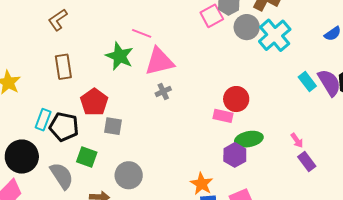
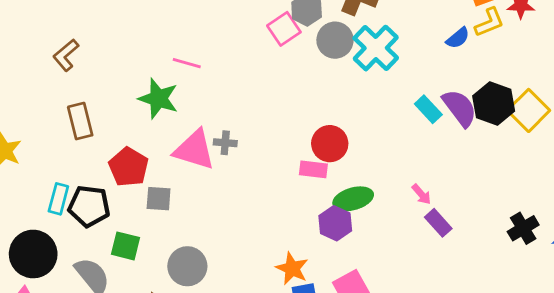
pink triangle: (159, 61) -> (194, 150), moved, turned 36
gray cross: (163, 91) -> (225, 143), turned 35

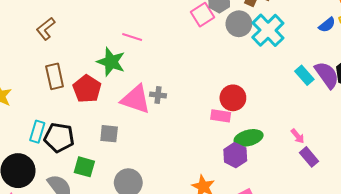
red pentagon: (129, 167) -> (87, 89), moved

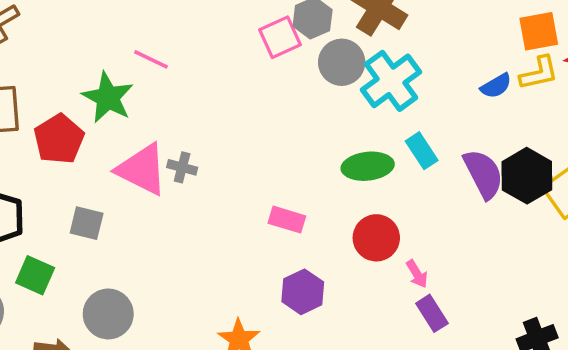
cyan rectangle: (304, 75) -> (422, 151), moved
red circle: (233, 98) -> (376, 238), moved
green ellipse: (249, 138) -> (368, 166), moved

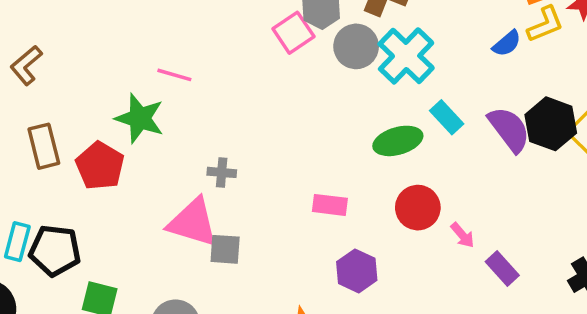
pink triangle: (142, 169) -> (193, 222), moved
gray square: (87, 223) -> (225, 249), moved
purple rectangle: (432, 313) -> (502, 268), moved

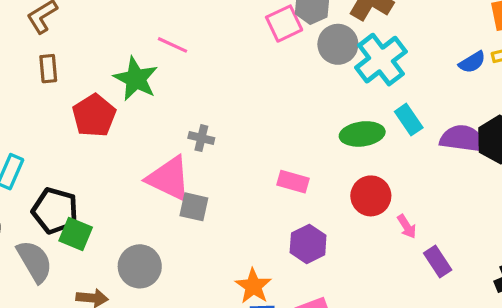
purple semicircle: (509, 129) -> (463, 139), turned -54
brown rectangle: (44, 146) -> (48, 69), moved, size x0.7
black pentagon: (55, 250) -> (55, 211), moved

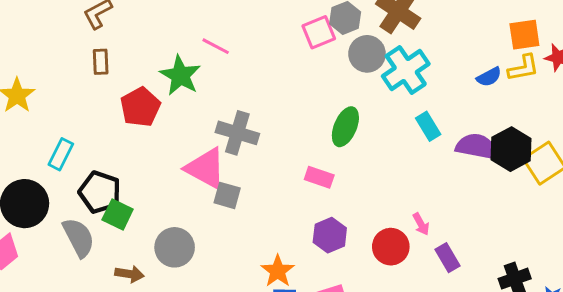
green ellipse: (362, 134) -> (345, 127), moved, turned -63
gray cross: (201, 138) -> (237, 133), size x1.8
red circle: (371, 196) -> (391, 247), moved

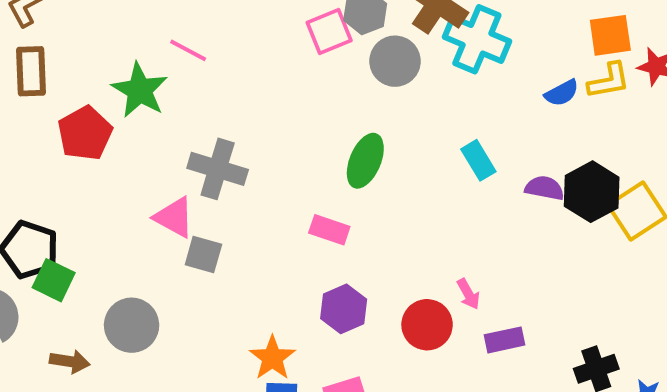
brown rectangle: (101, 62) -> (31, 71), size x1.4
cyan cross: (406, 70) -> (477, 39), moved, turned -33
purple semicircle: (477, 146) -> (544, 188), size x0.7
pink triangle: (206, 168) -> (174, 217), size x0.7
purple rectangle: (447, 258) -> (505, 340), turned -72

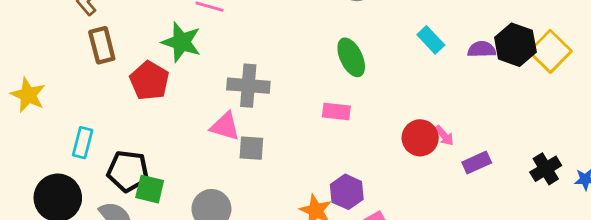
green ellipse: (365, 161) -> (351, 57), turned -36
purple hexagon: (344, 309) -> (347, 192), moved
red circle: (427, 325) -> (420, 138), moved

